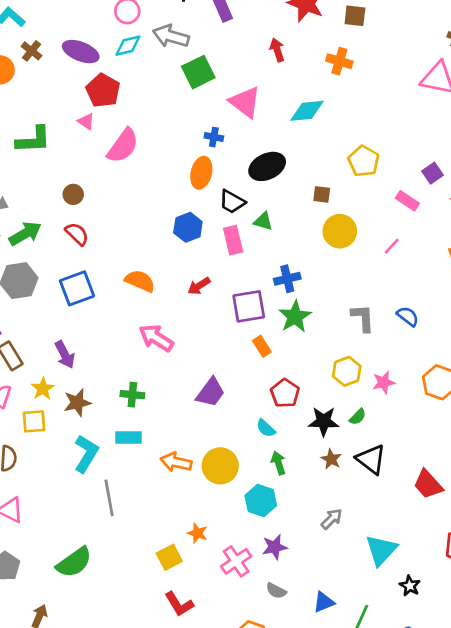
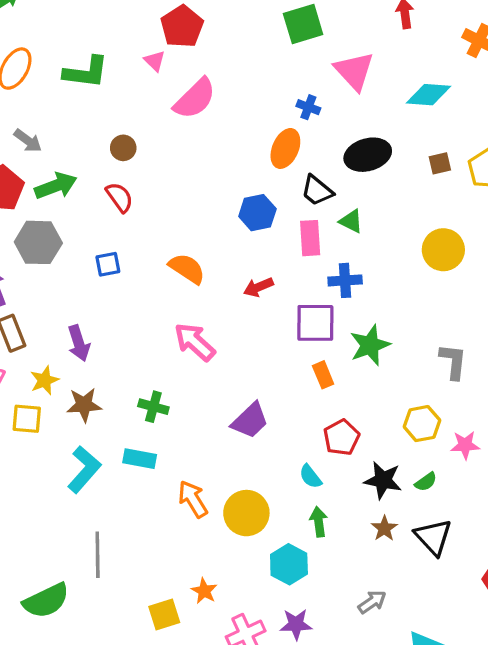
brown square: (322, 194) -> (440, 163), moved, turned -30
blue cross: (287, 279) -> (345, 280), moved
blue square: (77, 288) -> (108, 264), size x0.6
orange arrow: (176, 462) -> (193, 499), turned 36
gray line: (109, 498) -> (98, 555), moved

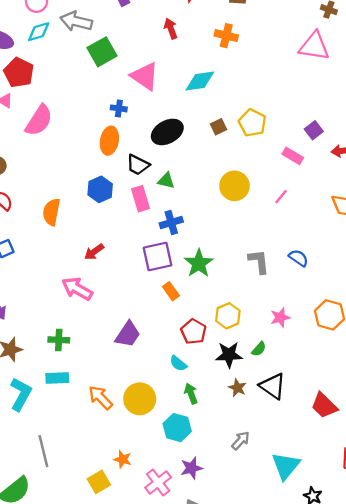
orange semicircle: (187, 269) -> (51, 212), moved, turned -100
red arrow: (258, 287) -> (94, 252), moved
yellow hexagon: (422, 424) -> (228, 316), moved

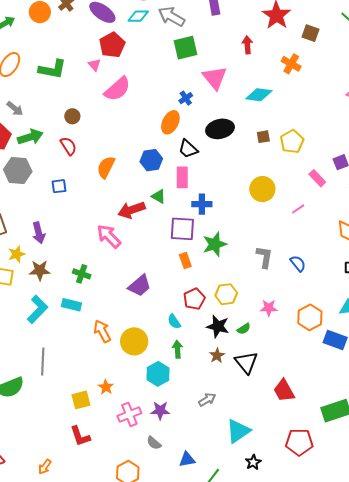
blue cross: (119, 108) -> (186, 98), turned 32
green triangle: (166, 181) -> (159, 196), moved
red arrow: (94, 252) -> (132, 210), size x1.5

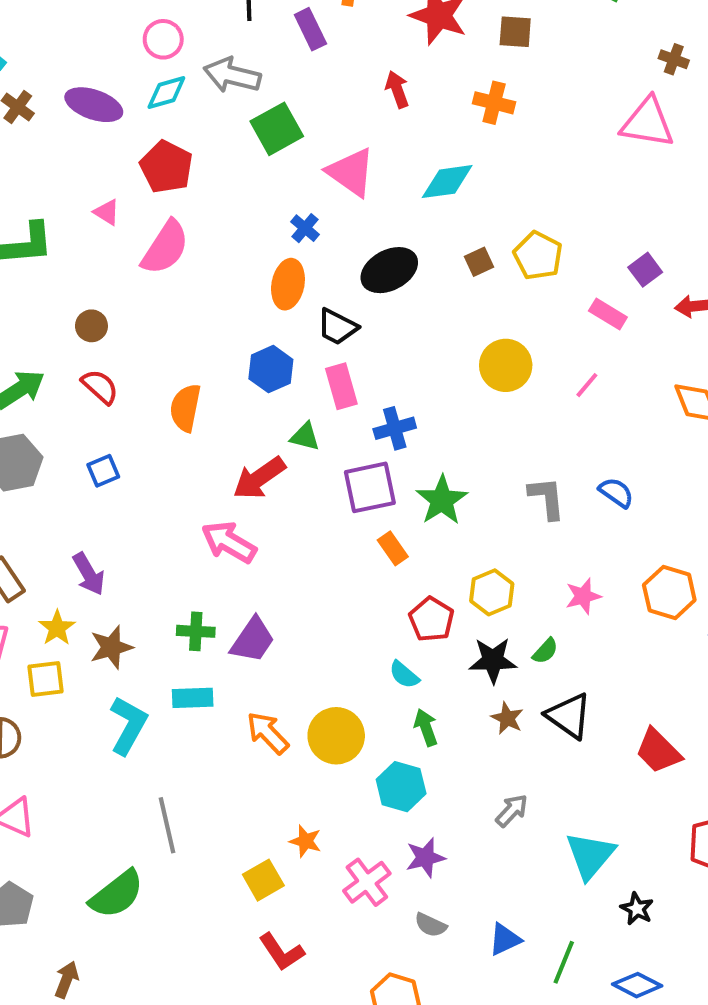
red pentagon: (112, 45) -> (166, 167), moved
purple trapezoid: (140, 286) -> (253, 640), moved

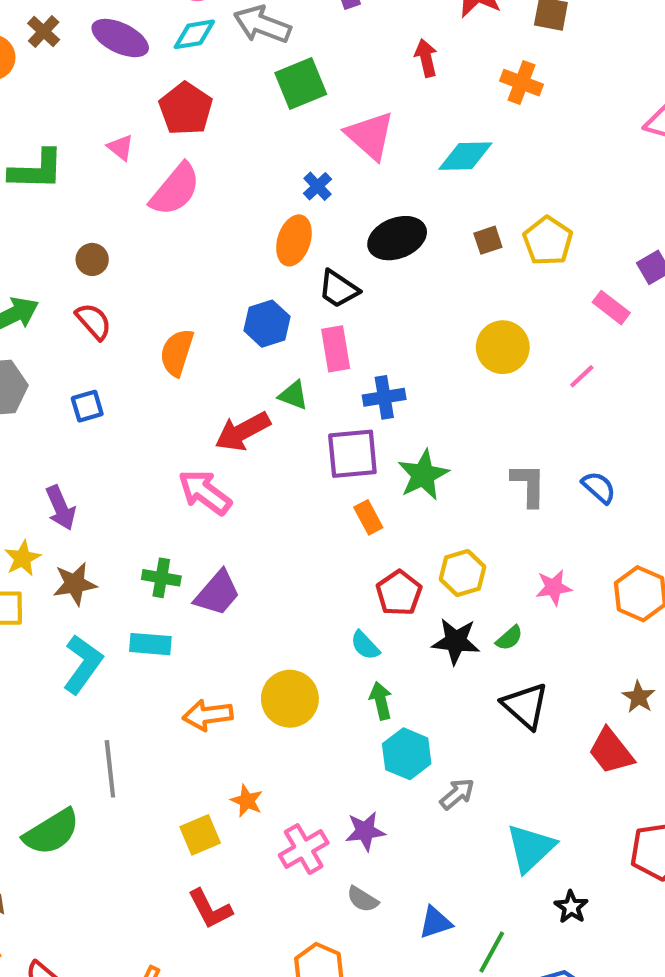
brown star: (507, 718) -> (639, 697), moved
orange arrow: (268, 733) -> (208, 715), moved, turned -60
cyan hexagon: (401, 787) -> (407, 754), moved

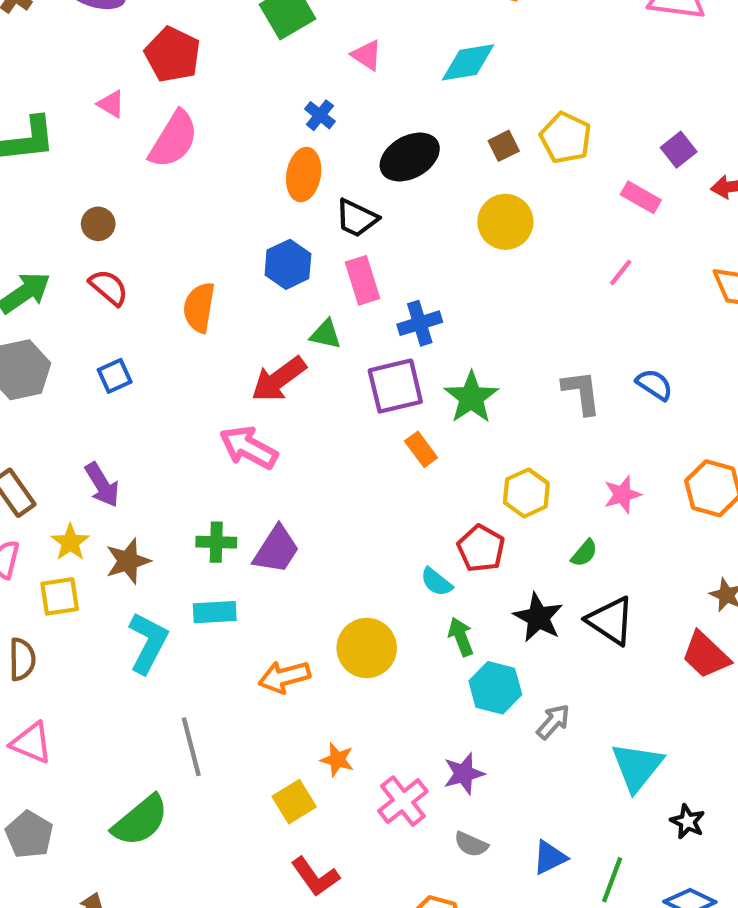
pink triangle: (370, 136) -> (367, 55), size x0.6
yellow circle: (503, 347) -> (505, 222), moved
red pentagon: (399, 593) -> (481, 548), moved
black star: (456, 641) -> (538, 617), moved, turned 30

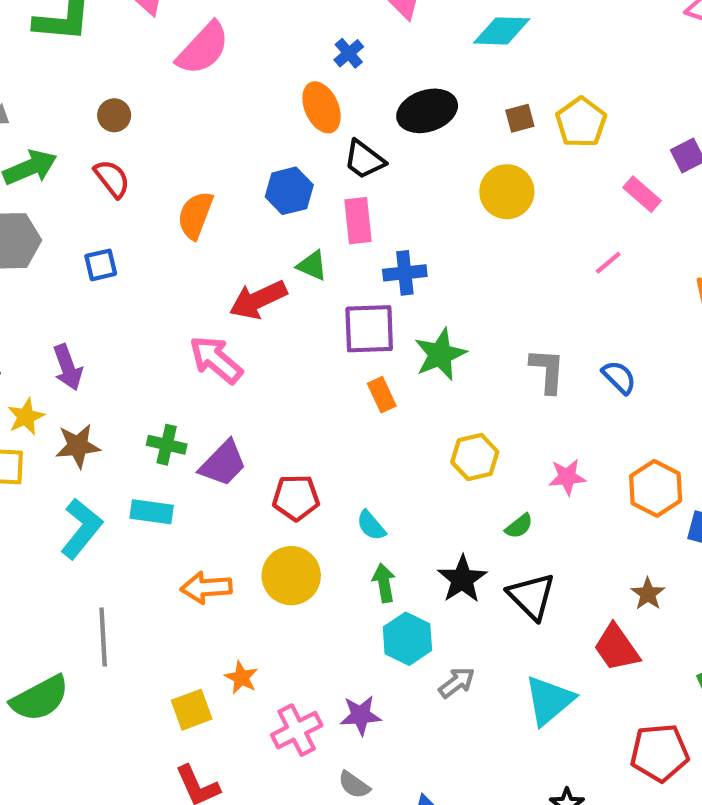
orange ellipse: (304, 175) -> (322, 107), turned -45
red pentagon: (481, 548) -> (296, 498), moved, turned 30
cyan triangle: (637, 767) -> (549, 700), moved

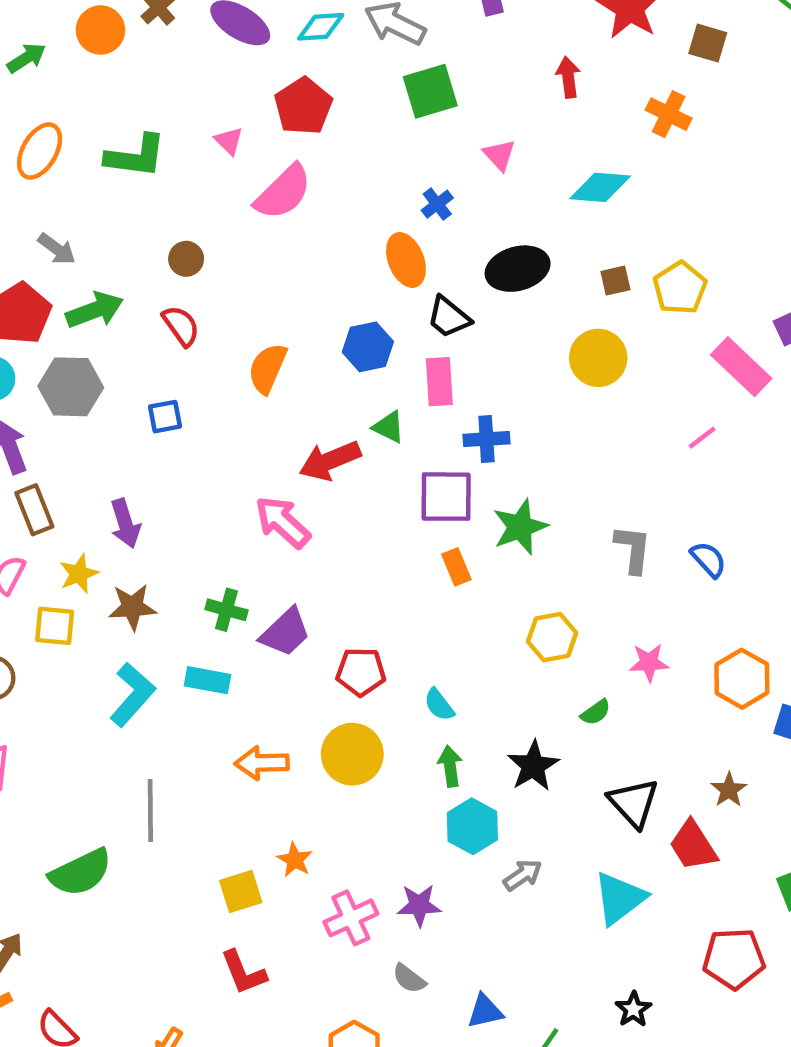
pink rectangle: (642, 194) -> (741, 367), size x1.5
black triangle: (531, 596) -> (634, 803), moved

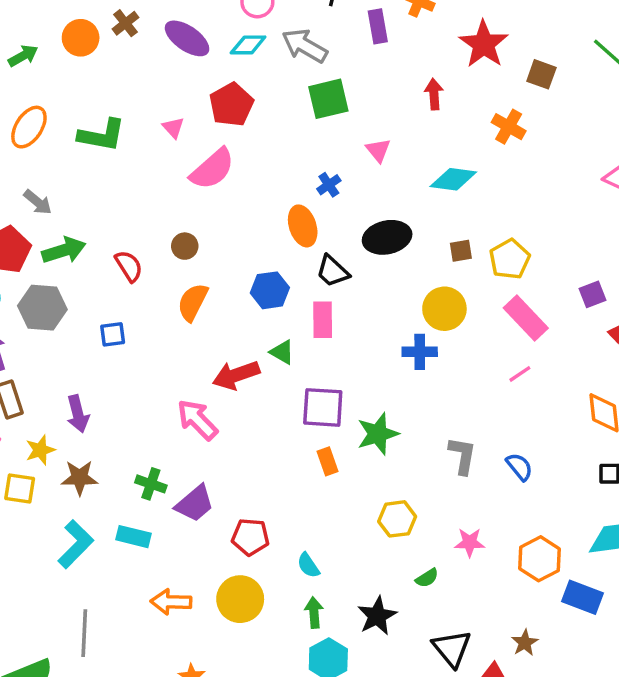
brown circle: (186, 259) -> (185, 246), moved
pink rectangle: (741, 367) -> (526, 318), moved
blue cross: (486, 439) -> (420, 352), moved

